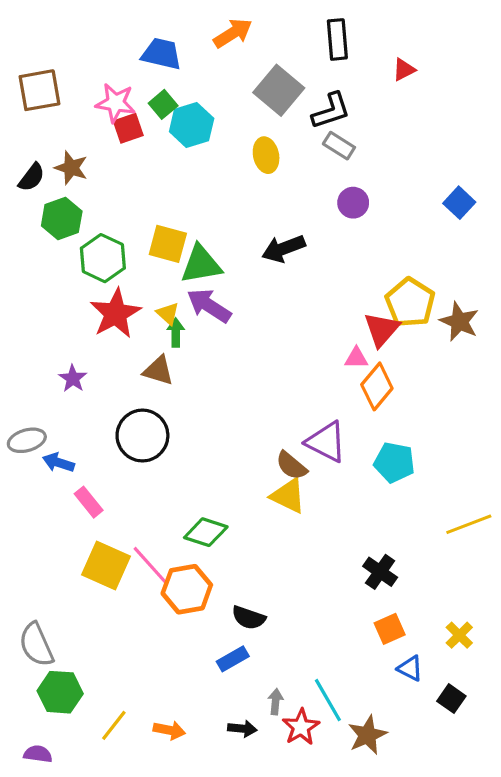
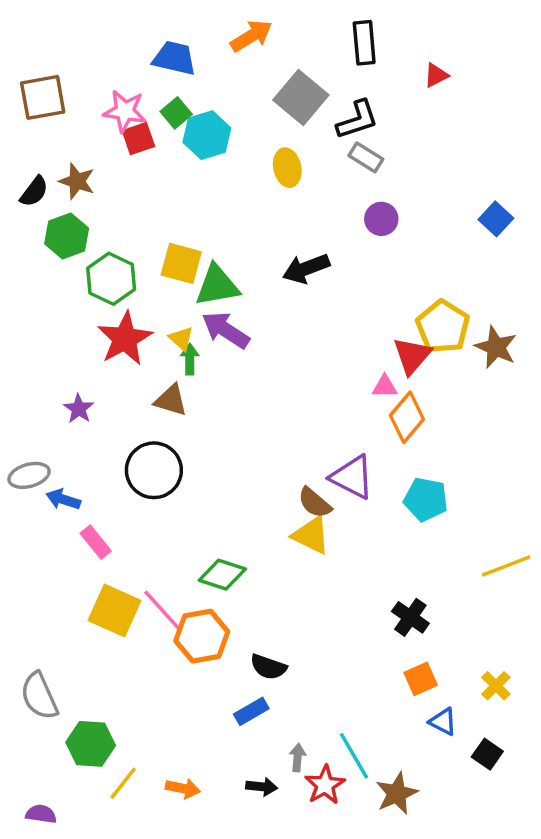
green hexagon: (60, 692) -> (91, 744), moved

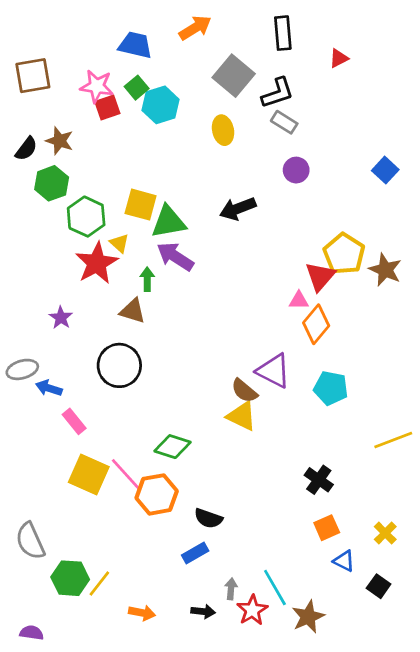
yellow triangle: (181, 339) -> (119, 243), moved
yellow line: (123, 783) -> (99, 584), moved

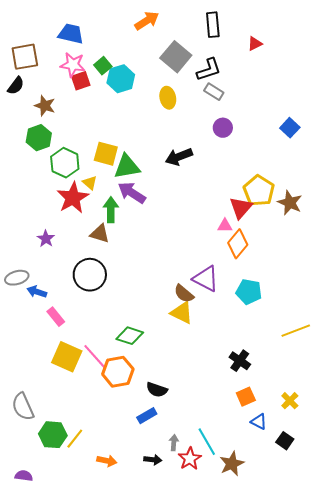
blue trapezoid: (135, 45) -> (71, 34), moved
black semicircle: (26, 149) -> (16, 86), moved
green arrow: (147, 279) -> (111, 210), size x1.4

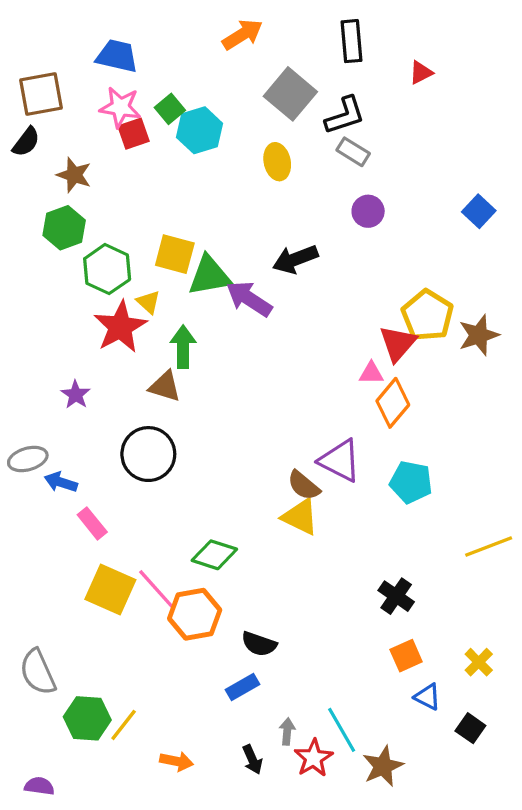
purple arrow: (132, 193) -> (249, 299), moved
brown star: (290, 203) -> (479, 335), turned 30
black arrow: (153, 460) -> (252, 760), turned 60

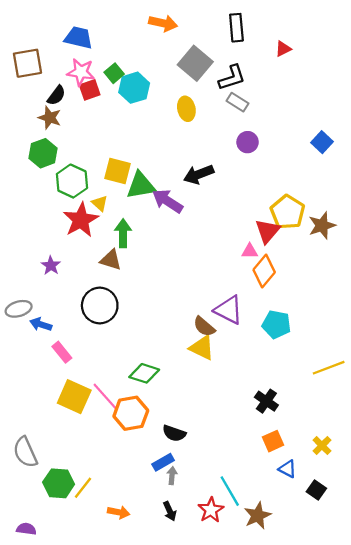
orange arrow: (243, 35) -> (163, 23), turned 44
black semicircle: (26, 142) -> (56, 95), moved
gray arrow: (287, 732) -> (172, 476), moved

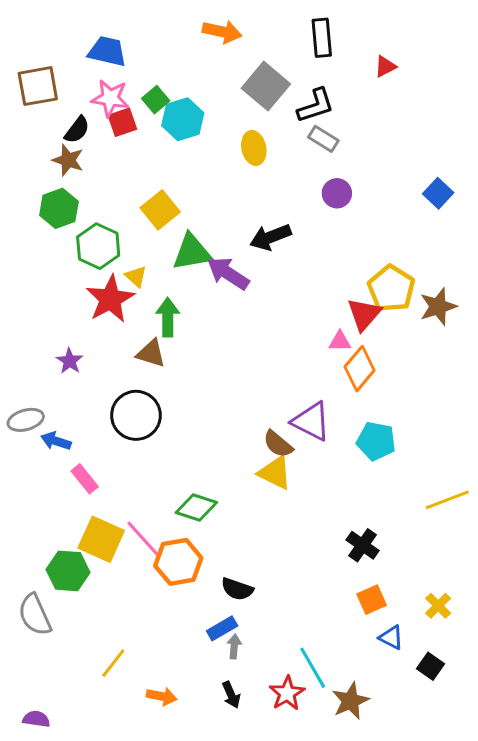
yellow square: (117, 171) -> (160, 210), moved, turned 36
green hexagon: (59, 483) -> (68, 571), moved

